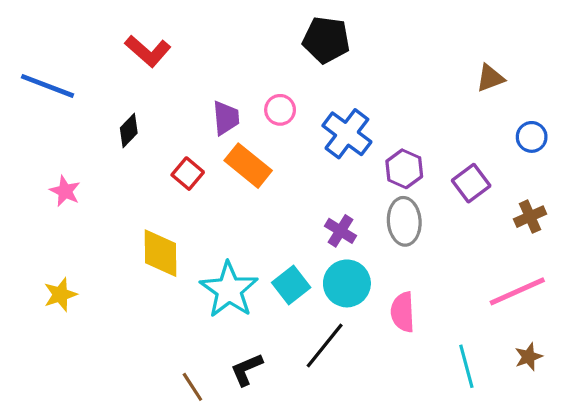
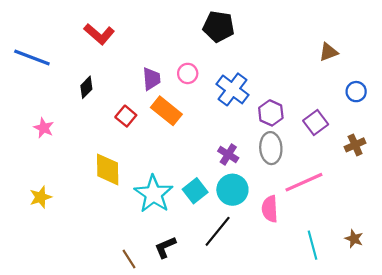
pink line: (517, 291) -> (304, 182), moved
brown star: (528, 357) -> (354, 239), turned -30

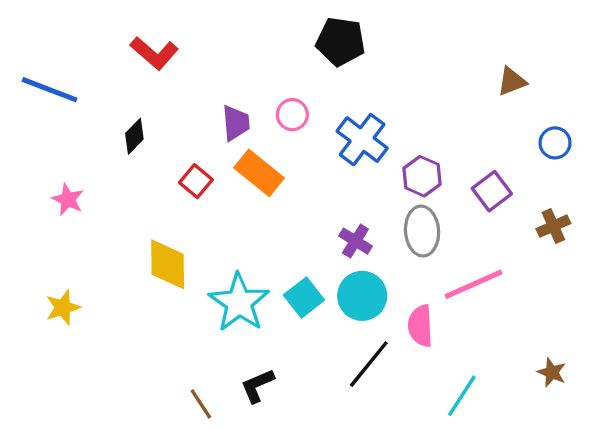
black line: (218, 231) -> (369, 364), moved
cyan line: (312, 245) -> (462, 396), moved, turned 48

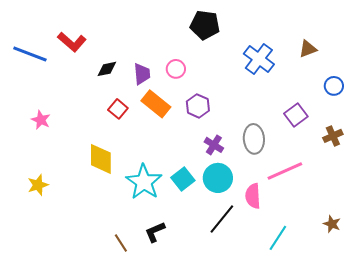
red L-shape: (154, 53) -> (72, 42), moved
black diamond: (134, 136) -> (107, 69), moved, turned 35
blue cross: (362, 140) -> (259, 59), moved
purple hexagon: (422, 176) -> (198, 106), moved

